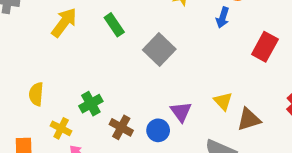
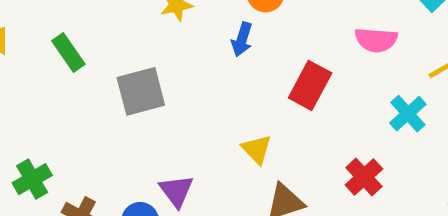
gray square: (159, 49) -> (141, 91), turned 32
yellow triangle: (223, 101) -> (257, 149), moved

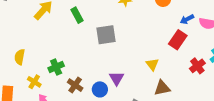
blue arrow: (242, 39) -> (187, 19), moved, turned 40
red cross: (364, 177) -> (197, 66), moved

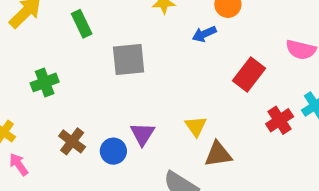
blue arrow: (187, 19) -> (204, 34), moved
yellow triangle: (152, 64) -> (196, 126), moved
green cross: (56, 67) -> (45, 82), moved

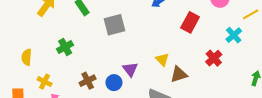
red cross: (280, 120) -> (214, 58), moved
brown cross: (72, 141) -> (88, 81), turned 35

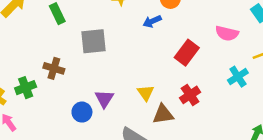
green cross: (65, 47) -> (26, 88), moved
red cross: (214, 58) -> (190, 95), moved
brown cross: (88, 81) -> (54, 68), moved, turned 35

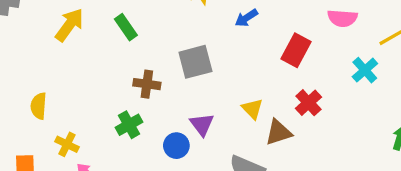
gray square: (94, 41) -> (195, 62), moved
brown cross: (54, 68) -> (147, 84), moved
green cross: (26, 88) -> (129, 125), moved

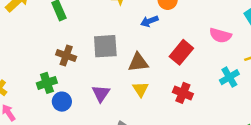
red cross: (308, 103) -> (183, 93), turned -36
brown triangle: (278, 132) -> (138, 62), moved
blue circle: (176, 146) -> (62, 102), moved

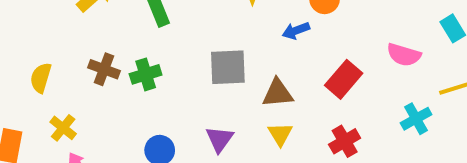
brown cross: (66, 56) -> (104, 69), moved
green cross: (47, 83) -> (146, 74), moved
red cross: (183, 93) -> (345, 141), turned 36

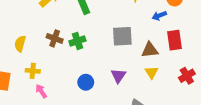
red rectangle: (344, 79) -> (174, 40), moved, turned -48
yellow cross: (63, 128) -> (33, 71), turned -32

